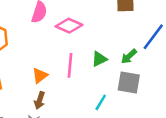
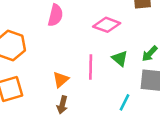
pink diamond: (69, 26) -> (107, 25), moved
green triangle: (99, 59) -> (120, 58), turned -49

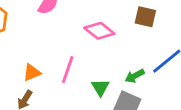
green triangle: (120, 58) -> (100, 88), moved

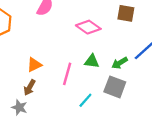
pink line: (68, 70) -> (67, 74), moved
green triangle: (100, 88) -> (92, 61), moved, turned -49

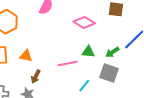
orange triangle: (34, 65) -> (26, 56), moved, turned 40
pink line: (67, 74) -> (68, 63), turned 66

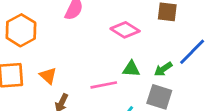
orange triangle: (26, 56) -> (48, 76), turned 32

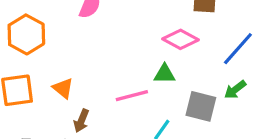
pink diamond: (125, 30) -> (180, 39), moved
green arrow: (163, 69) -> (235, 90), moved

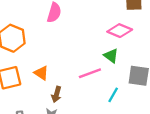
green triangle: (164, 74) -> (111, 56), turned 42

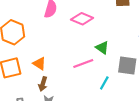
pink diamond: (120, 31) -> (82, 19), moved
brown arrow: (56, 94) -> (43, 84), moved

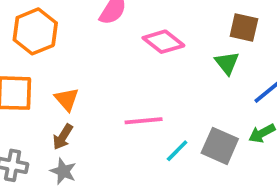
green triangle: (102, 48) -> (227, 63), moved
cyan line: (104, 83) -> (177, 151), moved

